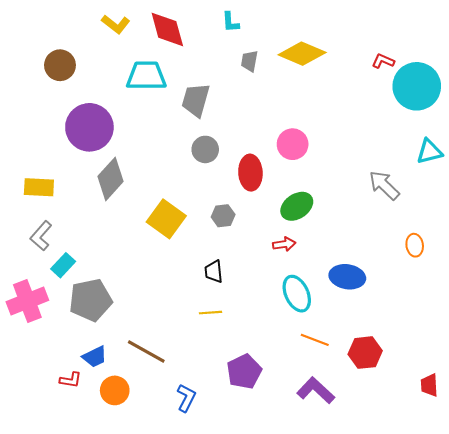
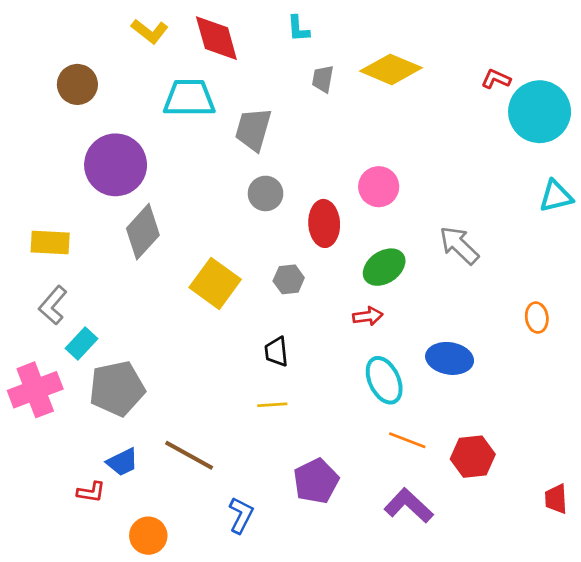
gray arrow: (384, 185) -> (459, 245), moved
orange circle: (115, 390) -> (148, 536), moved

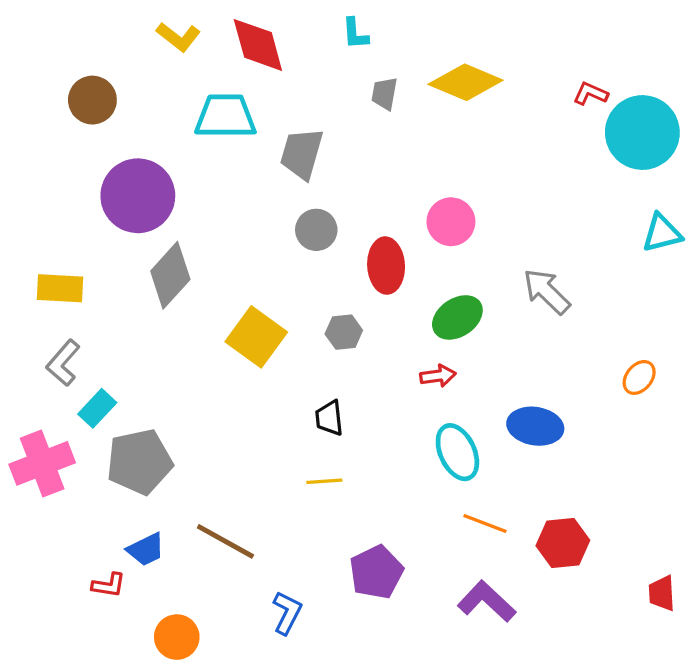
orange ellipse: (537, 318) -> (639, 377), turned 48

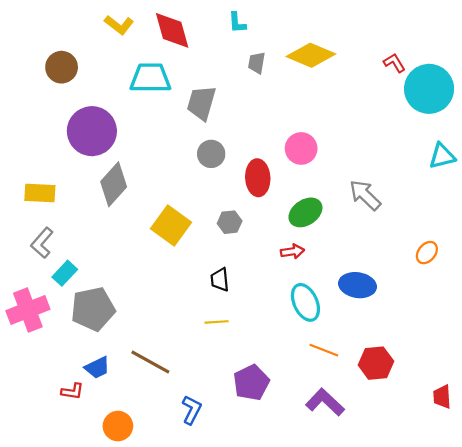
red L-shape: (590, 94) -> (394, 63), turned 35

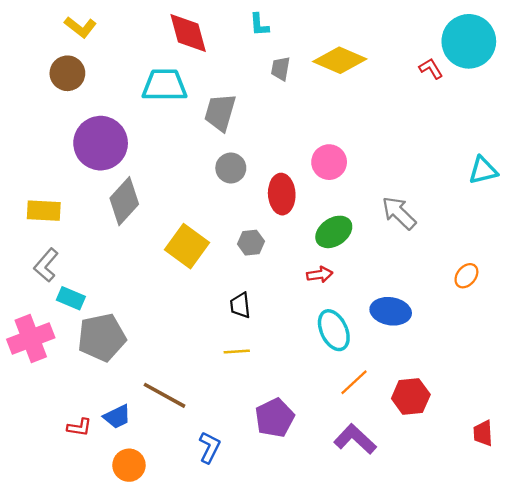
yellow L-shape: (119, 25) -> (80, 27), moved
cyan circle: (429, 89) -> (469, 41), moved
cyan rectangle: (65, 273) -> (71, 298), turned 70
orange line: (324, 350) -> (354, 382), turned -64
blue trapezoid: (97, 367) -> (117, 417), moved

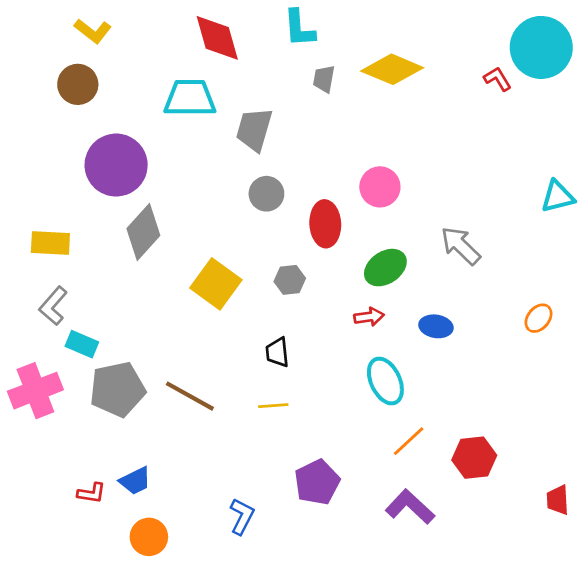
cyan L-shape: (259, 25) -> (299, 28), size x1.4
blue ellipse: (391, 311) -> (436, 326), moved, size x0.7
brown line: (165, 395) -> (190, 396), moved

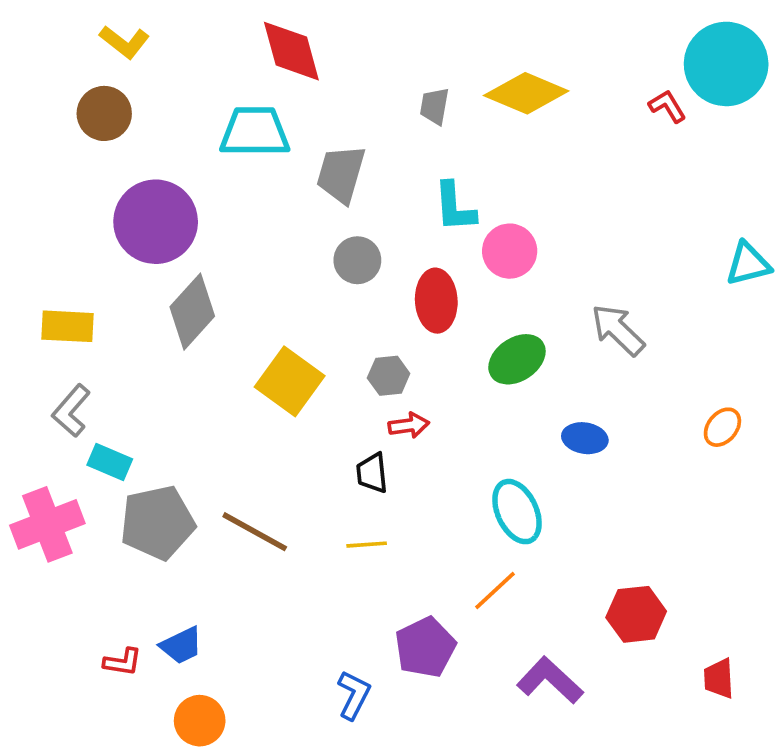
cyan L-shape: (299, 28) -> (455, 207), moved
red arrow: (369, 317) -> (409, 425), moved
orange line: (409, 441) -> (495, 590), moved
red trapezoid: (558, 500) -> (719, 678), moved
blue L-shape: (242, 516) -> (354, 695), moved

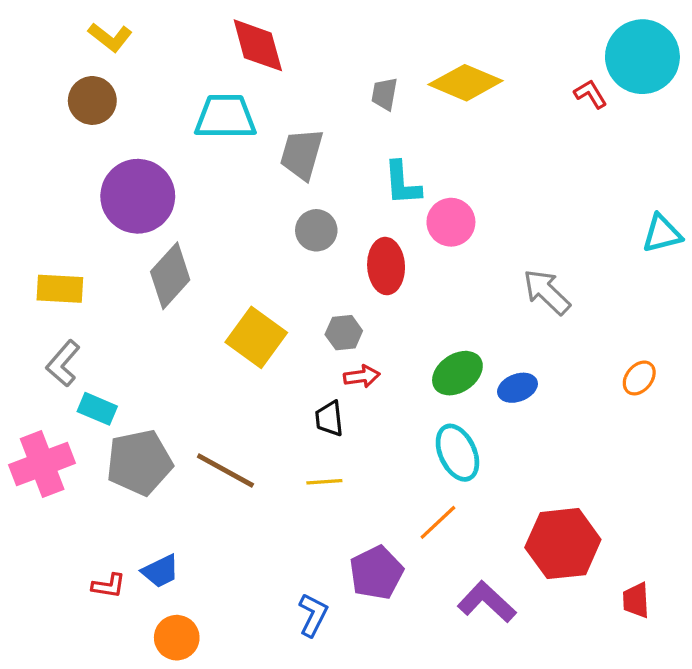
green ellipse: (517, 359) -> (457, 373), moved
blue ellipse: (585, 438) -> (517, 388), turned -30
red hexagon: (636, 614) -> (563, 544), size x1.4

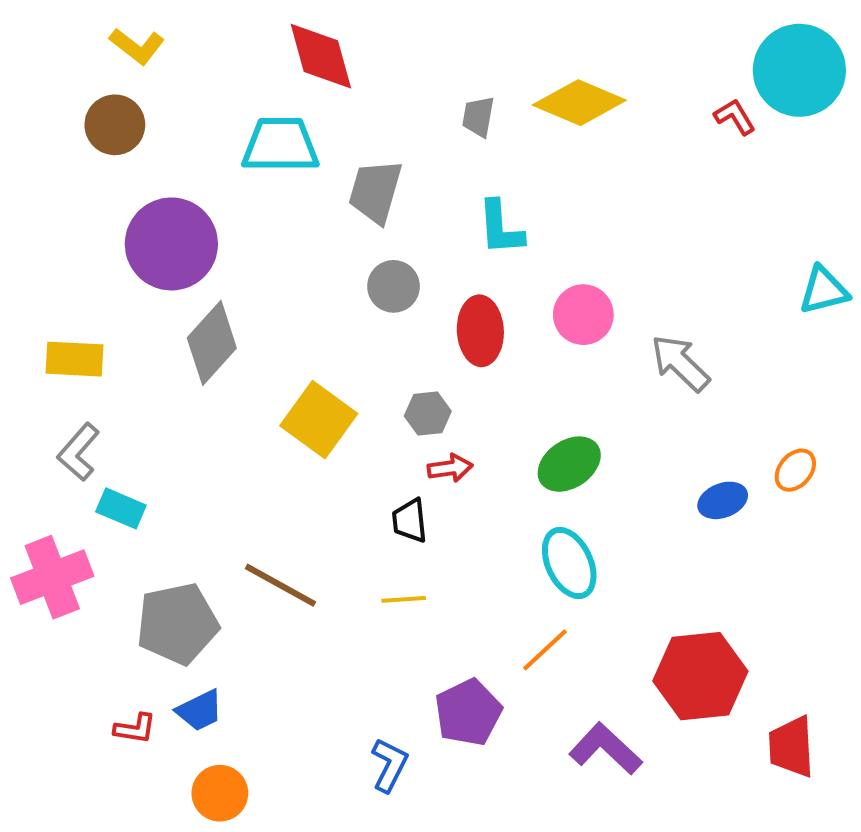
pink circle: (451, 222) -> (583, 315), moved
blue ellipse: (517, 388) -> (723, 500), moved
gray pentagon: (139, 462) -> (177, 624), moved
red trapezoid: (636, 600) -> (791, 747), size x1.4

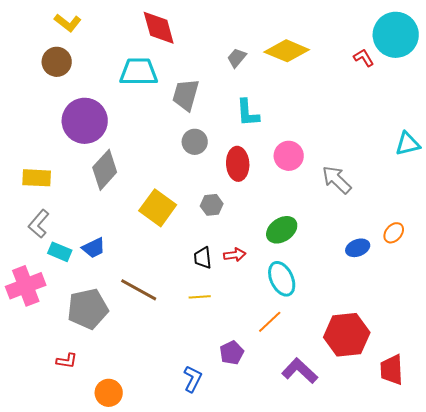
gray trapezoid: (478, 117) -> (237, 58), turned 30
red arrow: (450, 468) -> (235, 255), moved
blue trapezoid: (200, 710) -> (94, 248), moved
purple pentagon: (468, 712) -> (232, 353), size x0.7

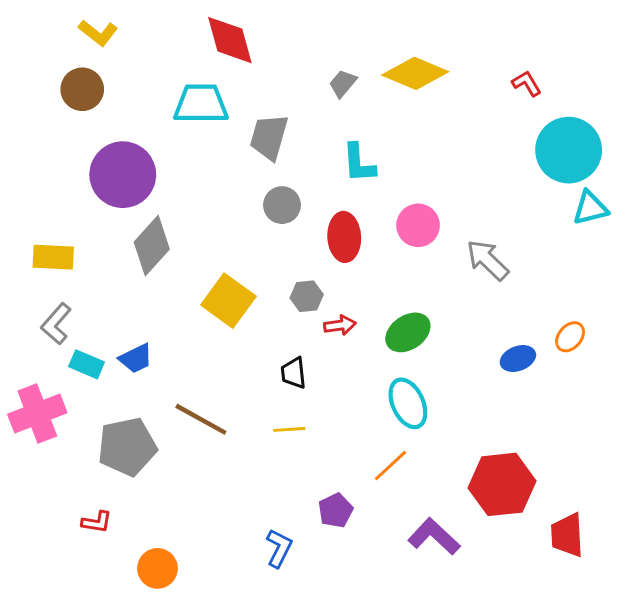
cyan circle: (396, 35) -> (569, 150), moved
red arrow: (235, 255) -> (340, 325), moved

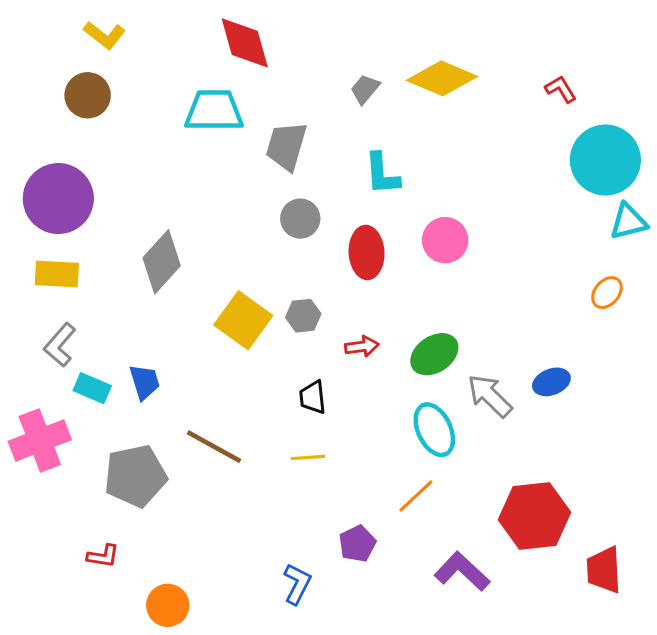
purple circle: (123, 175) -> (58, 199), moved
gray arrow: (488, 260) -> (490, 396), moved
gray hexagon: (307, 296) -> (303, 316), moved
orange ellipse: (570, 337) -> (607, 293), moved
blue trapezoid: (136, 359) -> (145, 382), turned -81

